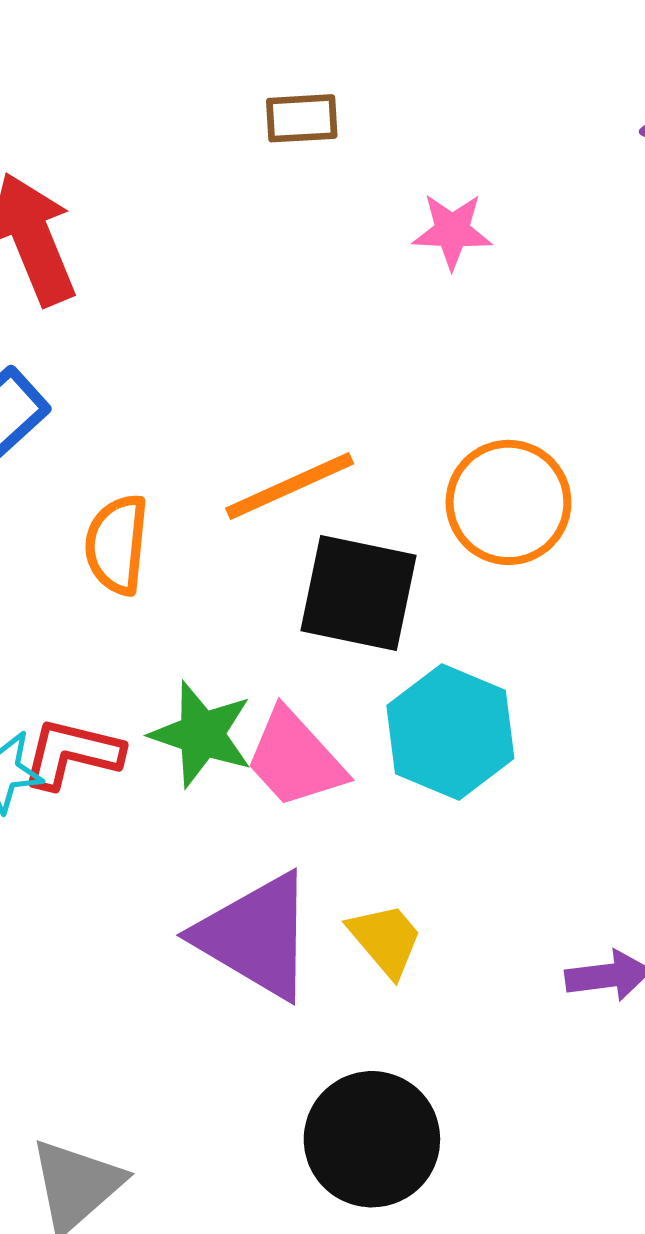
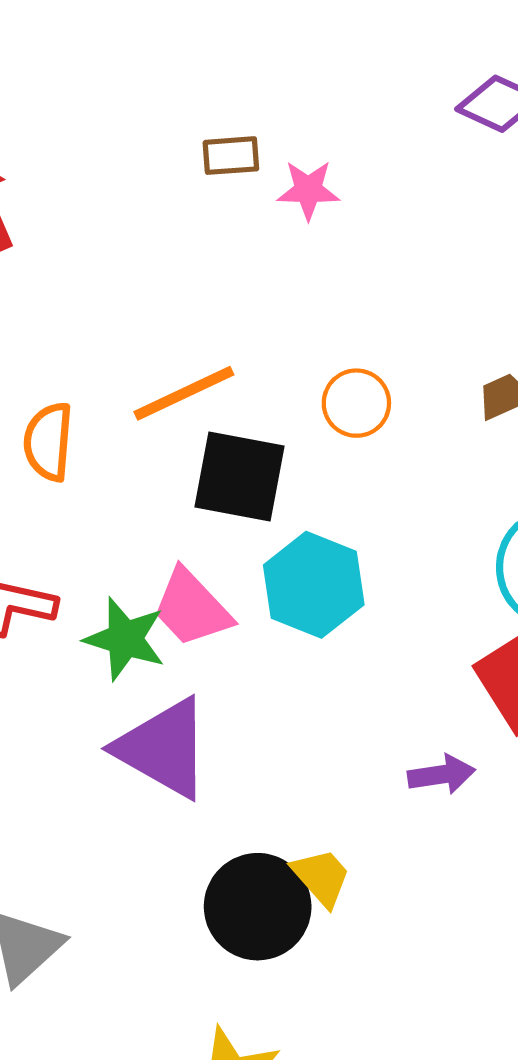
brown rectangle: (302, 118) -> (231, 156), moved
orange circle: (508, 502) -> (356, 403), size x0.7
green star: (202, 734) -> (125, 639), moved
yellow trapezoid: (385, 940) -> (321, 877), moved

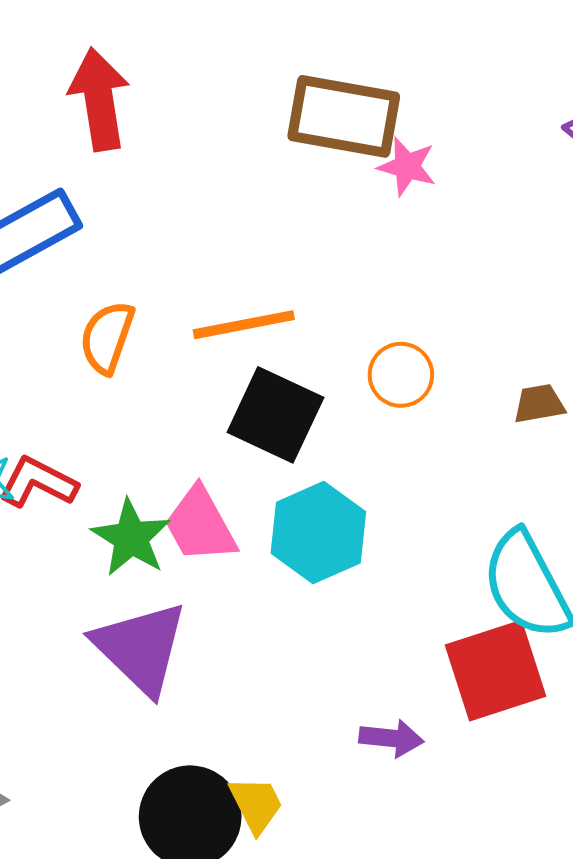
brown rectangle: (231, 156) -> (344, 116), size x2.0

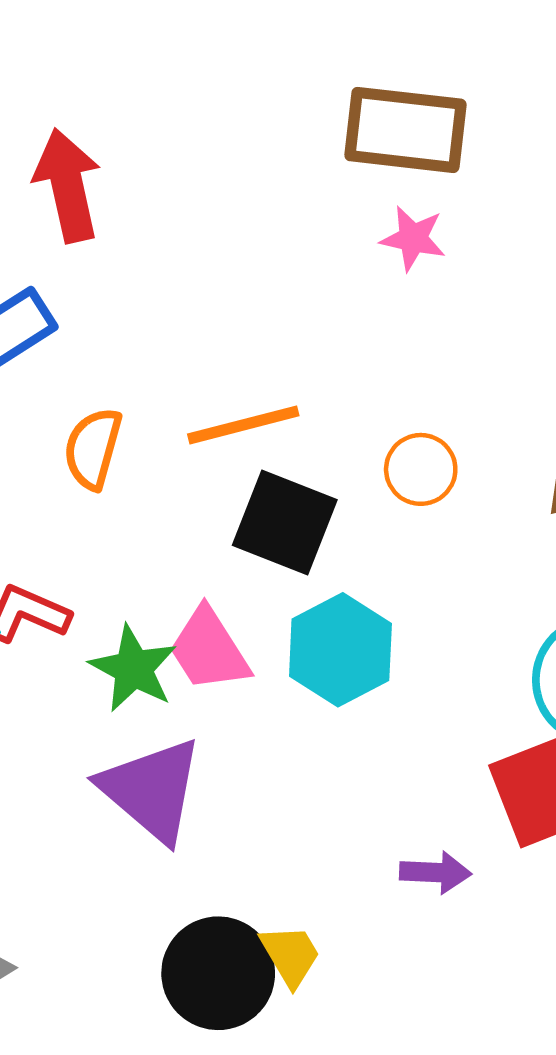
brown rectangle: (344, 116) -> (405, 130), moved

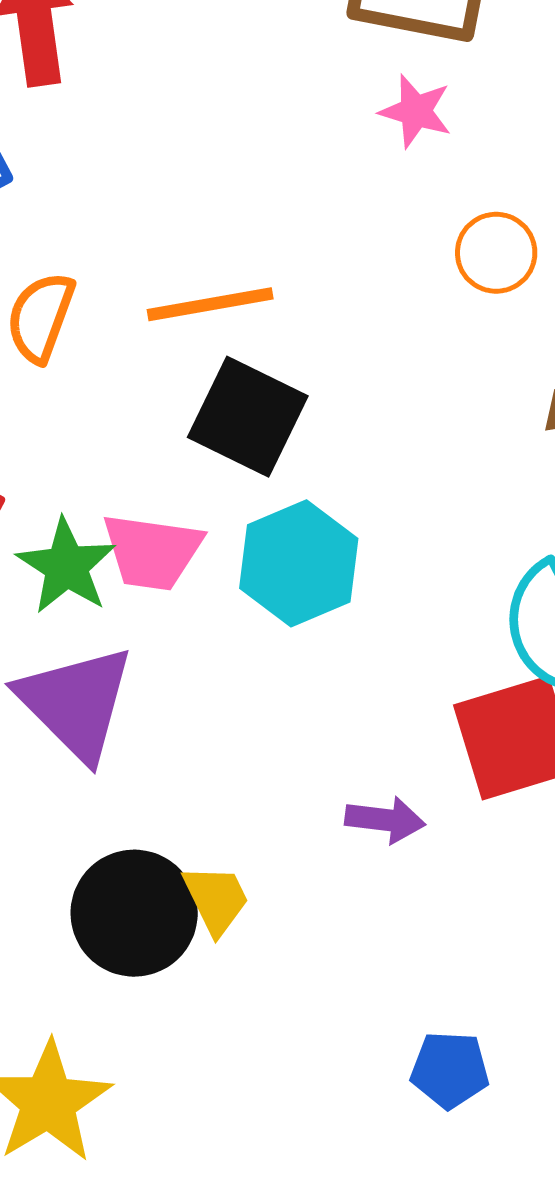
orange circle: (421, 469) -> (496, 253), moved
pink trapezoid: (209, 650) -> (152, 552), turned -54

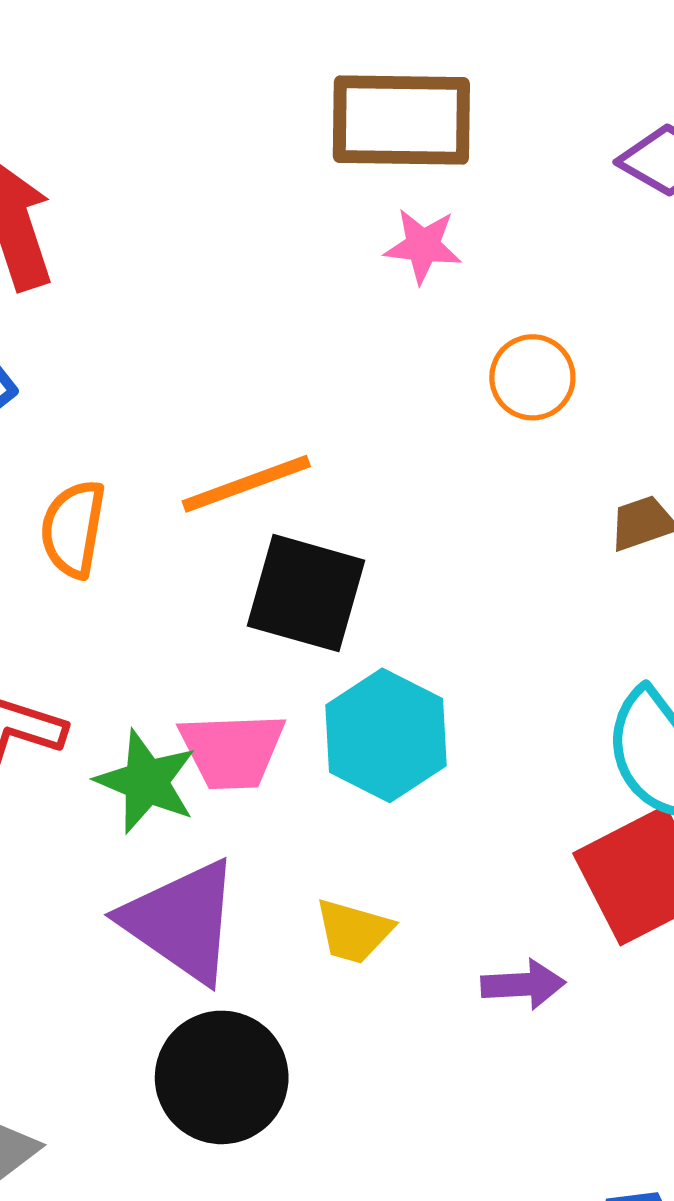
yellow trapezoid: (216, 899) -> (354, 931), moved, turned 142
black circle: (134, 913) -> (222, 1077), moved

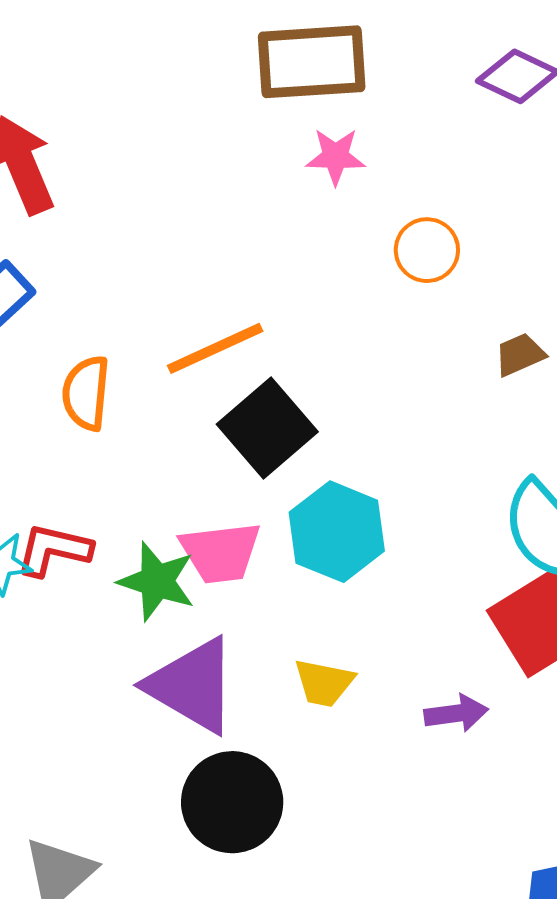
black square: (306, 593) -> (267, 428), turned 38

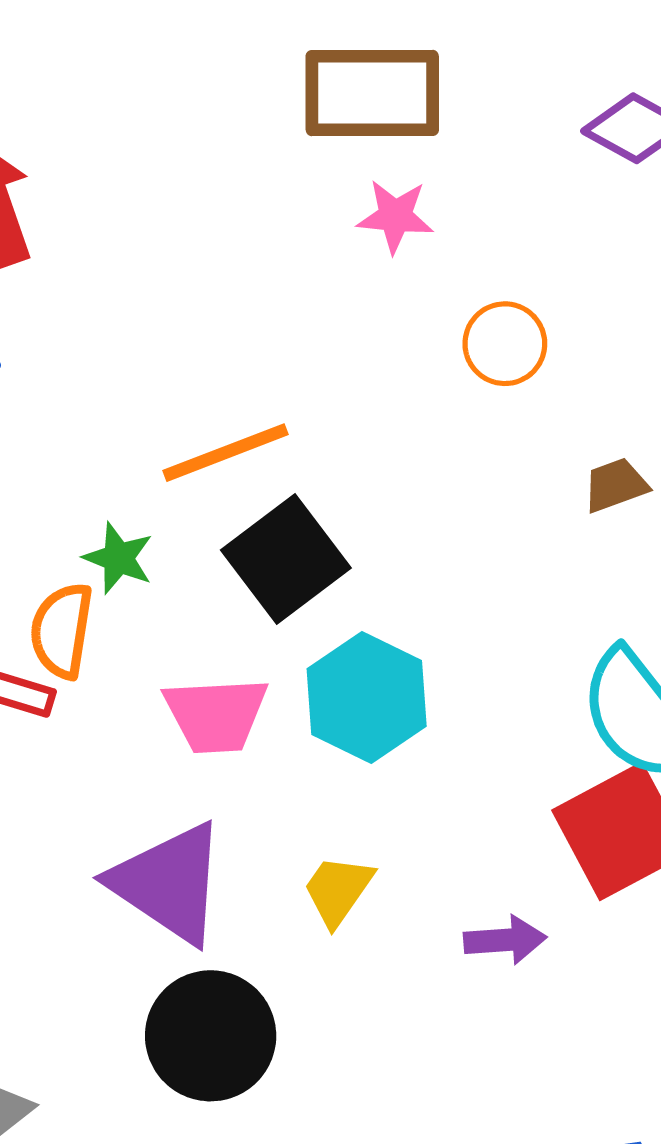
orange semicircle: (86, 393) -> (62, 630), moved
green star: (157, 581) -> (118, 558), moved, size x0.7
yellow trapezoid: (324, 683) -> (338, 890), turned 110

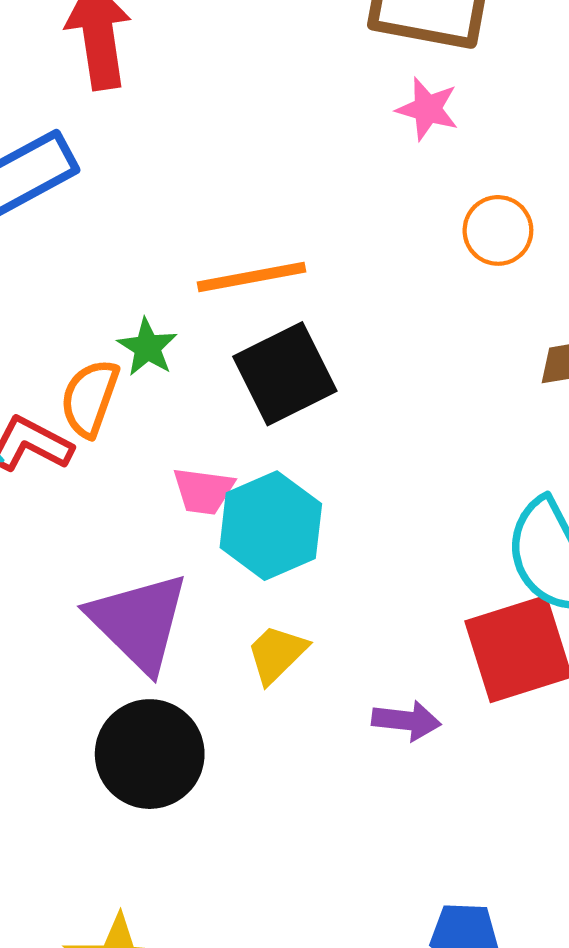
cyan hexagon: (367, 697) -> (271, 526), moved
pink trapezoid: (216, 715) -> (203, 491), size x0.7

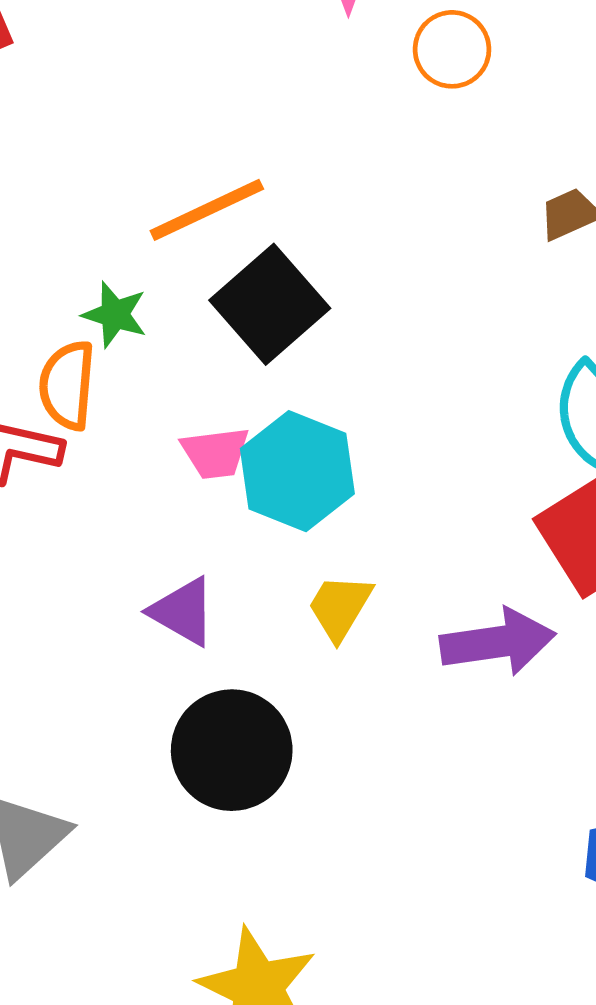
orange circle: (498, 230) -> (452, 49), moved
purple triangle: (139, 622) -> (183, 612), size x0.6
purple arrow: (406, 721) -> (498, 642), size x1.5

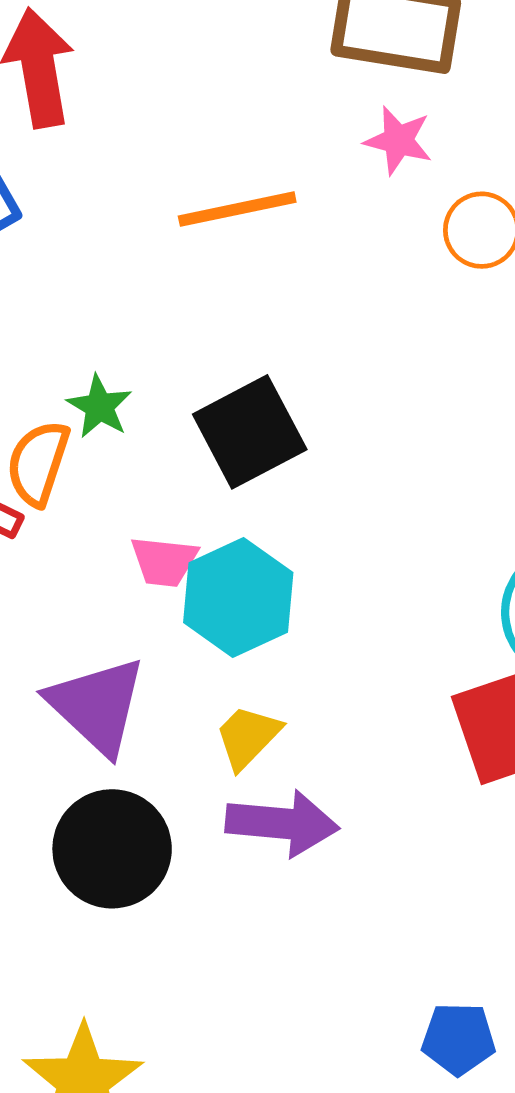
orange line: (207, 210) -> (237, 209), moved
purple triangle: (183, 612) -> (97, 706), size x1.5
purple arrow: (498, 642) -> (282, 823), moved

